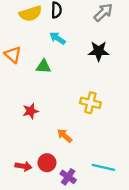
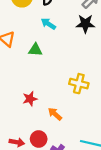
black star: (99, 51) -> (85, 24), moved
red star: (31, 111) -> (30, 99), moved

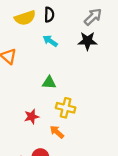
green triangle: (35, 50) -> (49, 83), moved
yellow cross: (79, 84) -> (66, 108), moved

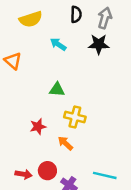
black semicircle: (49, 15) -> (76, 14), moved
gray arrow: (93, 17) -> (105, 18), turned -30

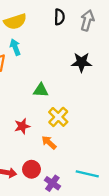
cyan arrow: (58, 44) -> (15, 47), moved, turned 35
black star: (99, 44) -> (81, 62), moved
yellow cross: (75, 117) -> (58, 117), turned 30

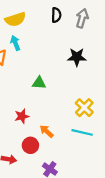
yellow cross: (58, 117) -> (84, 108), moved
red circle: (31, 169) -> (30, 145), moved
cyan line: (87, 174) -> (82, 132), moved

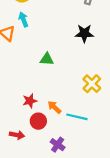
red star: (22, 116) -> (30, 101), moved
cyan line: (82, 132) -> (77, 117), moved

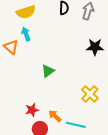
black star: (84, 33) -> (95, 47), moved
green triangle: (47, 59) -> (48, 71), turned -40

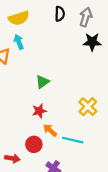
black star: (95, 47) -> (92, 42), moved
red star: (32, 110) -> (39, 111), moved

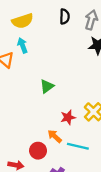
red star: (39, 111) -> (68, 117), moved

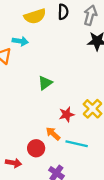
yellow semicircle: (23, 21) -> (35, 16), moved
cyan arrow: (23, 45) -> (20, 41), turned 120

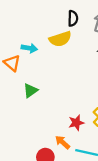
yellow semicircle: (35, 16) -> (60, 39), moved
green triangle: (45, 83) -> (30, 91), moved

